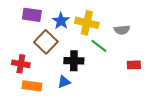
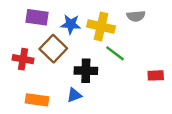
blue star: (61, 21) -> (71, 24), turned -30
gray semicircle: (122, 30) -> (136, 16), moved
red cross: (21, 64) -> (23, 59), moved

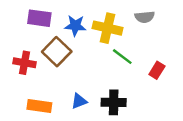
black cross: (86, 71) -> (114, 102), moved
red rectangle: (156, 75) -> (157, 70), moved, turned -56

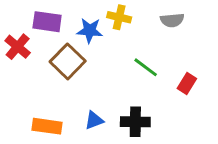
yellow cross: (107, 28) -> (119, 17), moved, size x0.7
red cross: (25, 63) -> (18, 47), moved, turned 30

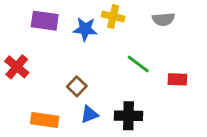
red cross: (18, 47) -> (17, 67), moved
brown square: (68, 61) -> (77, 86), moved, size x0.6
red rectangle: (187, 83) -> (177, 79), turned 60

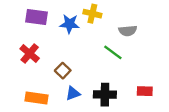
gray semicircle: (163, 19) -> (128, 31), moved
red cross: (17, 67) -> (30, 54), moved
red rectangle: (177, 79) -> (145, 91), moved

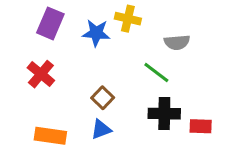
purple rectangle: (36, 17) -> (50, 23), turned -75
brown square: (63, 71) -> (103, 98), moved
black cross: (105, 95) -> (164, 114), moved

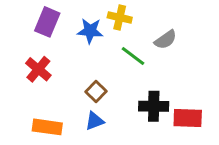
gray semicircle: (177, 42) -> (166, 40), turned -30
green line: (156, 72) -> (133, 56), moved
red rectangle: (201, 126) -> (188, 118), size x1.4

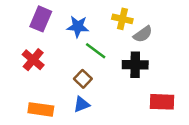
yellow cross: (120, 18) -> (122, 19), moved
green line: (133, 56) -> (96, 51), moved
black cross: (154, 106) -> (135, 65), moved

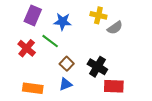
green line: (96, 51) -> (50, 41), moved
black cross: (135, 65) -> (97, 67), moved, turned 30
red rectangle: (162, 102) -> (114, 86), moved

